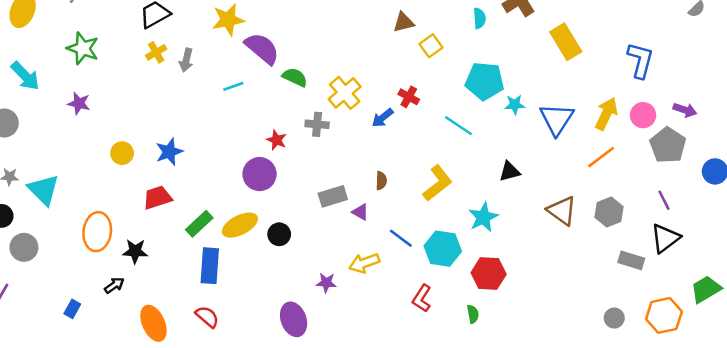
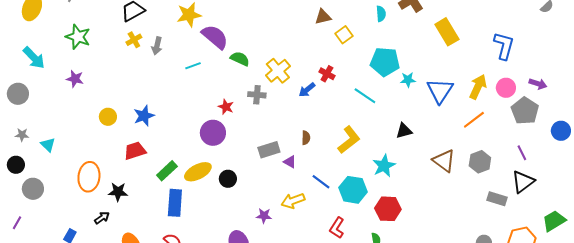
cyan triangle: (44, 190) -> (48, 145), size x0.6

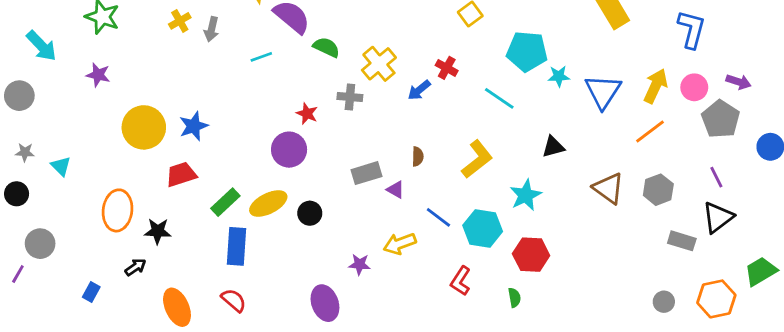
yellow circle: (108, 117) -> (144, 127), size x1.8
gray circle: (33, 189) -> (40, 244), moved

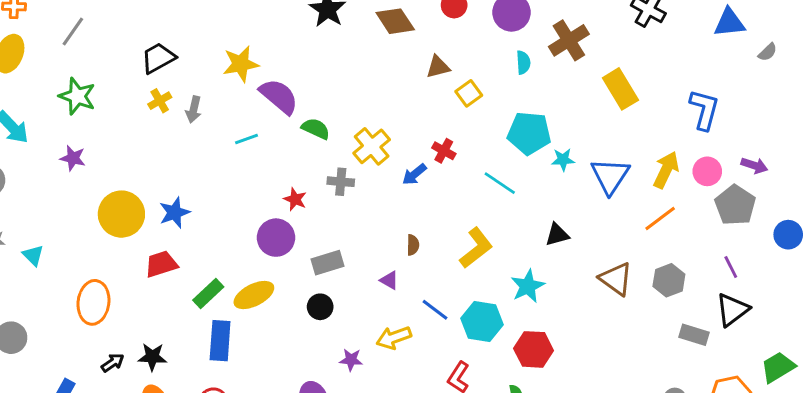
gray rectangle: (366, 173) -> (328, 263), moved
black circle: (310, 213) -> (320, 307), moved
black star: (158, 231) -> (152, 357), moved

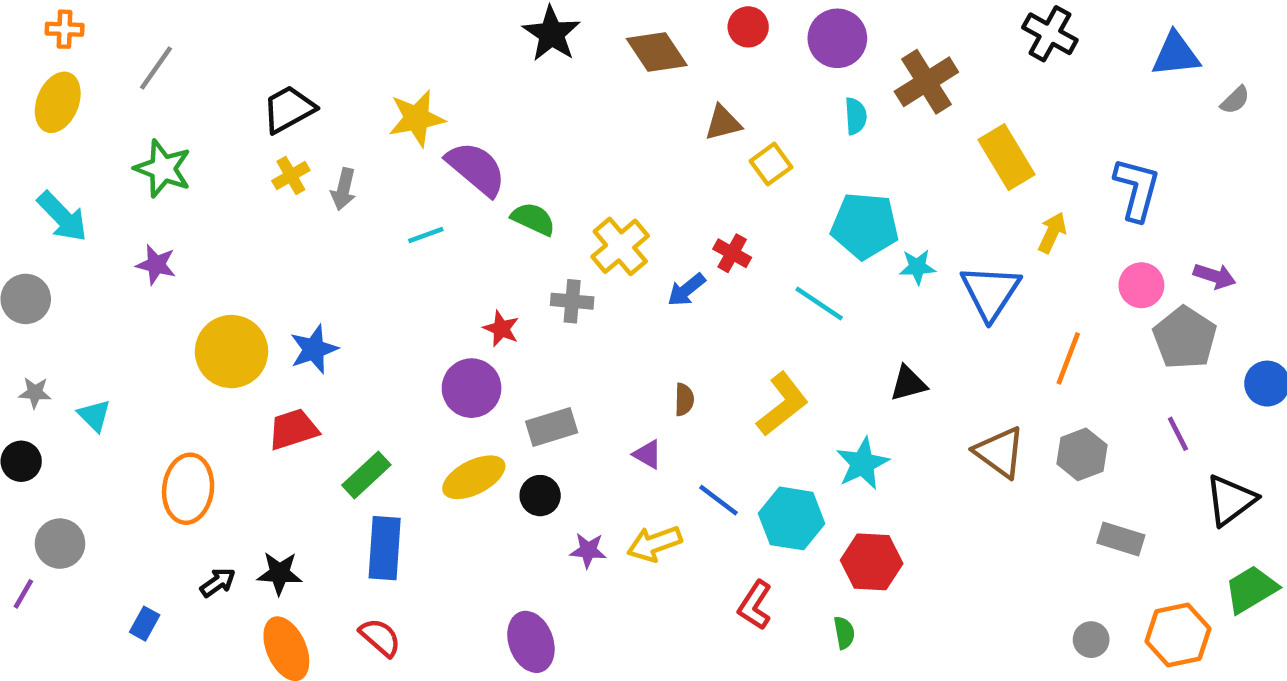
yellow arrow: (666, 170) -> (1052, 233), moved, size x0.7
orange line: (660, 218) -> (1068, 358), turned -32
yellow ellipse: (254, 295) -> (474, 477), moved
black triangle: (732, 310) -> (1231, 500), moved
purple star: (351, 360) -> (588, 550), moved

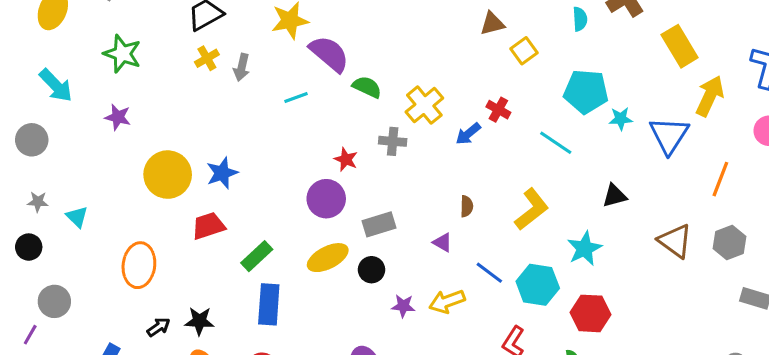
yellow arrow: (1052, 233) -> (710, 96), size x1.5

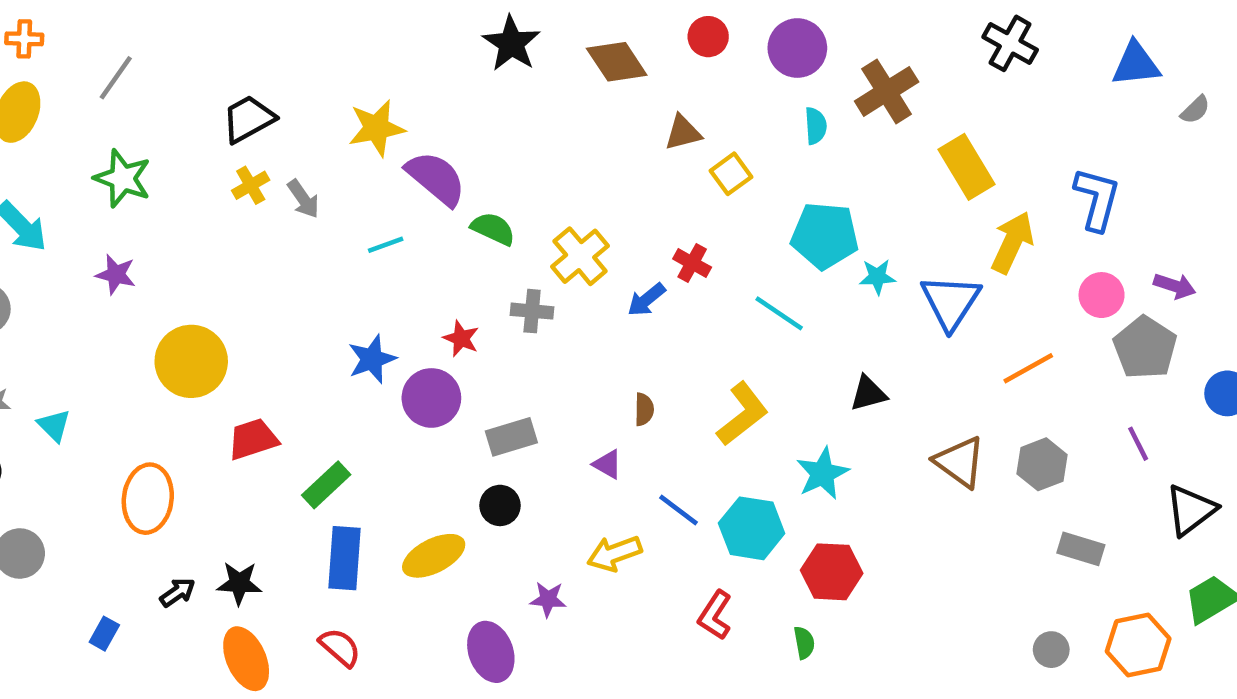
gray arrow: (242, 67) -> (303, 199), turned -48
blue star: (222, 173) -> (372, 359), moved
orange line: (720, 179) -> (1028, 368), turned 40
yellow ellipse: (328, 258) -> (434, 556), moved
purple star: (403, 306) -> (548, 599), moved

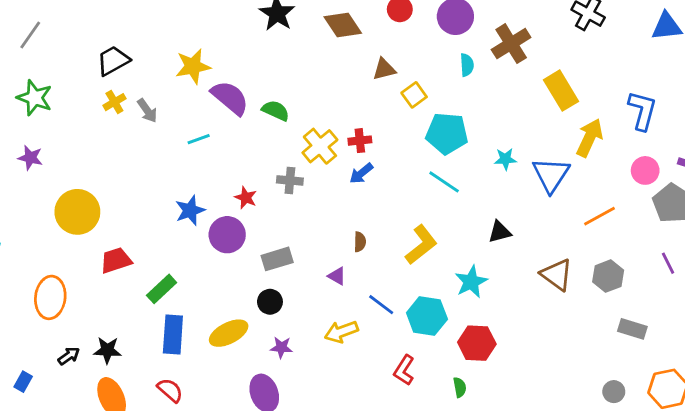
green semicircle: (493, 229) -> (276, 111), moved
cyan pentagon: (825, 236) -> (447, 133), moved
red cross: (692, 263) -> (360, 141), moved, turned -35
purple star: (548, 599) -> (281, 347), moved

